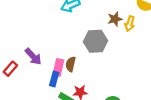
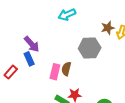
purple arrow: (33, 57) -> (32, 44), moved
blue rectangle: (54, 79) -> (29, 59), moved, turned -40

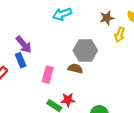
brown star: (108, 28) -> (107, 18), moved
brown semicircle: (66, 69) -> (75, 69), moved, turned 88

